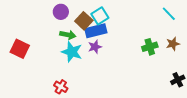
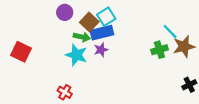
cyan line: (169, 14) -> (170, 32), moved
green arrow: (68, 35) -> (82, 37), moved
brown star: (173, 44) -> (184, 46), size x1.5

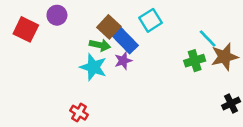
purple circle: (65, 12) -> (57, 15), moved
cyan square: (106, 17) -> (150, 20), moved
blue rectangle: (102, 33) -> (125, 40), turned 60
red square: (21, 52) -> (26, 29), moved

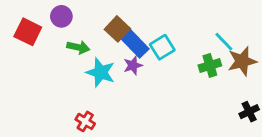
cyan square: (150, 20) -> (162, 47), moved
green arrow: (100, 45) -> (78, 47), moved

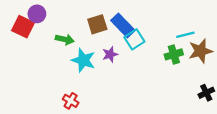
purple circle: (61, 16) -> (37, 14), moved
brown square: (117, 29) -> (97, 24), turned 30
cyan line: (224, 42) -> (185, 35), turned -60
blue rectangle: (134, 43) -> (123, 25), moved

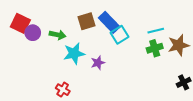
purple circle: (37, 14) -> (33, 33), moved
cyan line: (185, 35) -> (156, 31), moved
purple star: (110, 54) -> (98, 63), moved
cyan star: (83, 60) -> (74, 53), turned -30

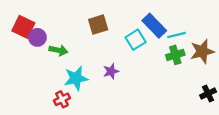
blue rectangle: (109, 22) -> (154, 26), moved
green arrow: (58, 35) -> (58, 50), moved
cyan star: (74, 53) -> (76, 78), moved
red cross: (63, 90) -> (62, 99), moved, turned 32

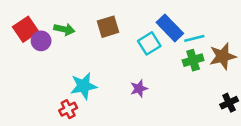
red square: (23, 27) -> (26, 29), turned 30
green arrow: (58, 50) -> (64, 29), moved
purple star: (111, 71) -> (139, 89), moved

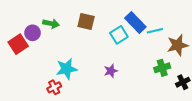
brown square: (108, 27) -> (86, 21), turned 30
red square: (26, 29) -> (18, 44), moved
green cross: (193, 60) -> (162, 68), moved

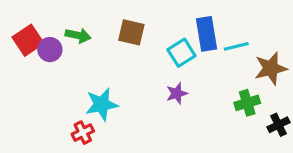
blue rectangle: (135, 23) -> (206, 34), turned 35
red square: (18, 44) -> (28, 40), moved
purple star: (111, 71) -> (177, 93), moved

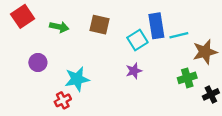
red square: (28, 40) -> (23, 16), moved
purple circle: (50, 50) -> (38, 63), moved

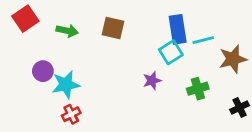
cyan square: (137, 40) -> (171, 52), moved
green cross: (187, 78) -> (198, 89), moved
cyan star: (77, 79) -> (66, 85), moved

